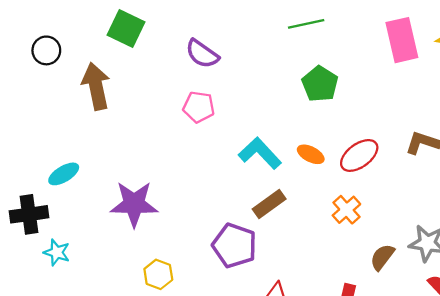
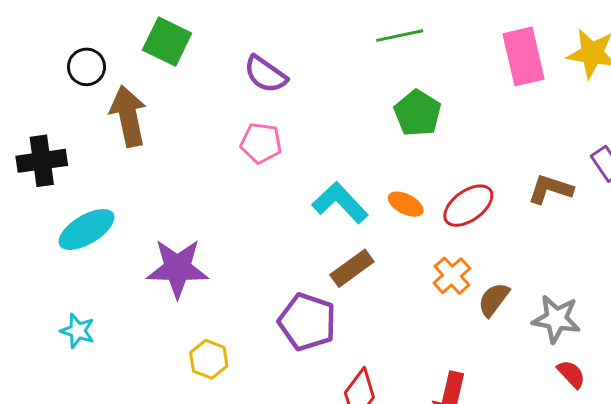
black circle: (46, 50) -> (87, 67), moved
cyan ellipse: (64, 174) -> (87, 229), size x1.4
black cross: (29, 214) -> (42, 161), moved
brown semicircle: (382, 257) -> (494, 300), moved

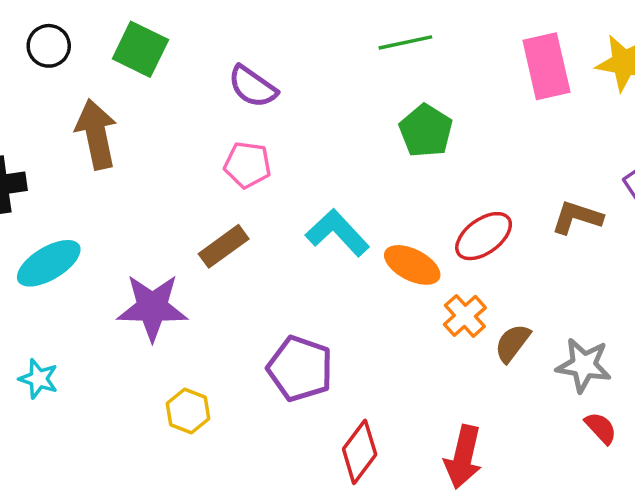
black circle: (87, 67) -> (49, 46), moved
orange ellipse: (406, 204) -> (412, 265), moved, size x1.4
brown rectangle: (352, 268) -> (224, 246), moved

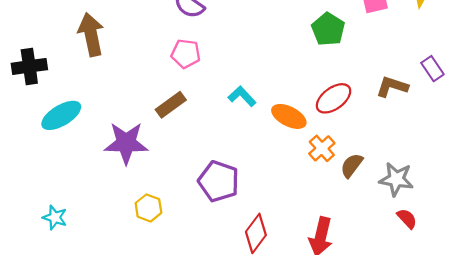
green pentagon: (426, 131) -> (328, 29), moved
cyan L-shape: (337, 233) -> (242, 96), size x0.7
cyan star: (39, 379) -> (55, 217), moved

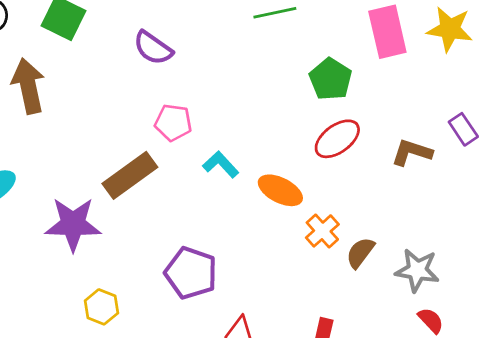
pink pentagon: (186, 54) -> (173, 123), moved
red ellipse: (334, 98) -> (337, 139), moved
brown rectangle: (171, 105) -> (130, 175), size x1.4

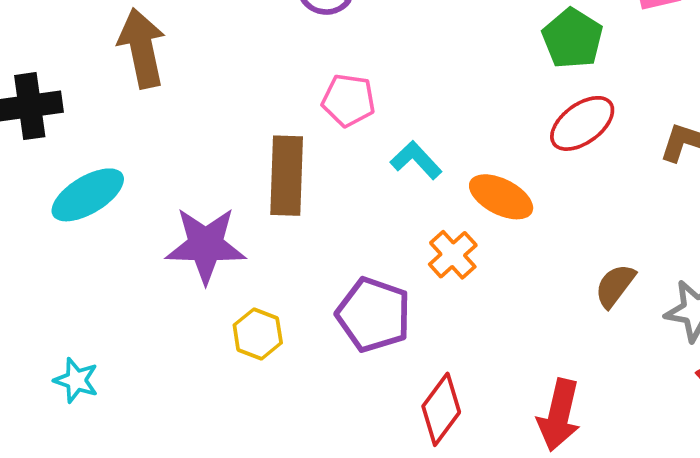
brown rectangle: (130, 175) -> (287, 176), turned -52
orange cross: (322, 231) -> (453, 255), moved
yellow hexagon: (101, 307) -> (258, 334), moved

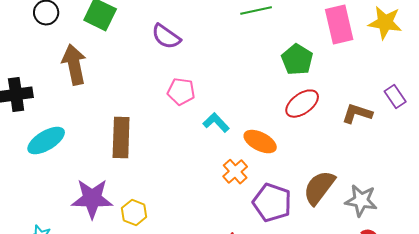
brown rectangle: (287, 176) -> (121, 138), moved
purple star: (206, 245) -> (92, 199), moved
brown semicircle: (615, 286) -> (319, 188), size x1.5
purple pentagon: (374, 315) -> (272, 203), moved

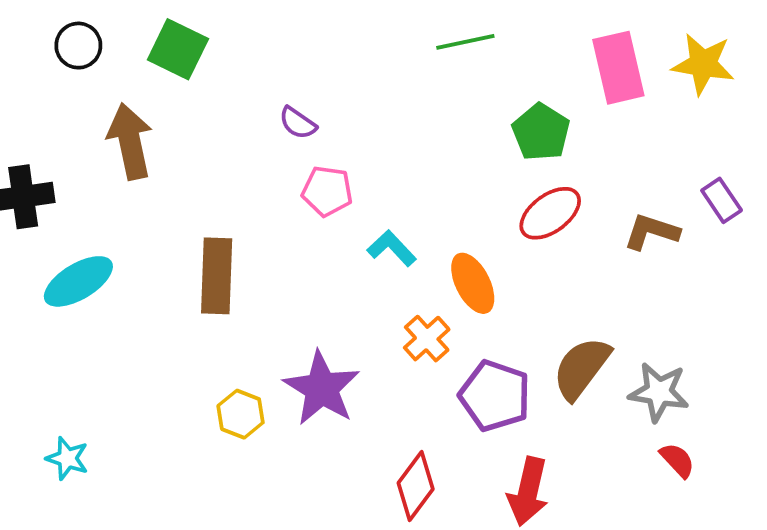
purple semicircle: (166, 37) -> (298, 123), moved, size x0.7
orange ellipse: (260, 142) -> (473, 283), turned 36
purple star: (92, 199) -> (322, 388), moved, turned 30

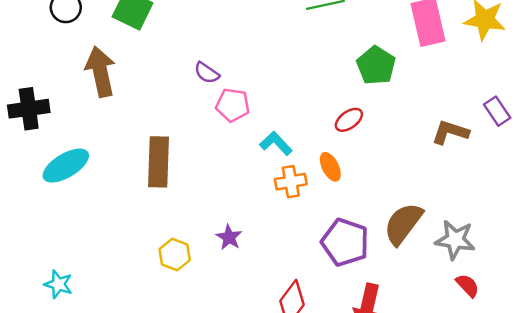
purple semicircle: (298, 123) -> (207, 73), moved
red ellipse: (550, 213) -> (349, 120), moved, size x0.7
orange ellipse: (473, 283) -> (330, 167), size x0.7
orange cross: (427, 339) -> (291, 182), moved, turned 32
purple star: (322, 388) -> (229, 237), size x0.5

